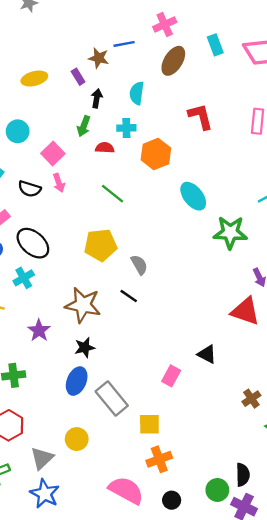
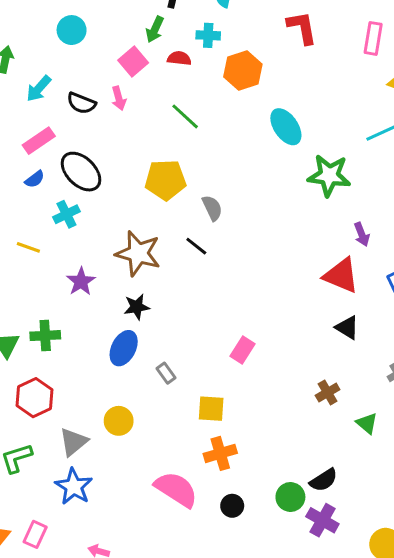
pink square: (53, 154) -> (133, 61), moved
black triangle: (207, 354) -> (347, 328), moved
gray rectangle: (112, 398) -> (166, 373), size x0.5
brown cross: (251, 399) -> (328, 392), moved
black semicircle: (243, 475) -> (324, 480), turned 55

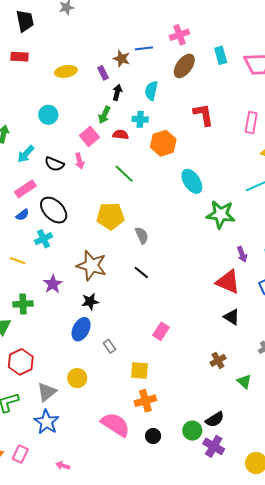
black line: (196, 246) -> (141, 272), moved
green cross: (45, 336) -> (23, 304), moved

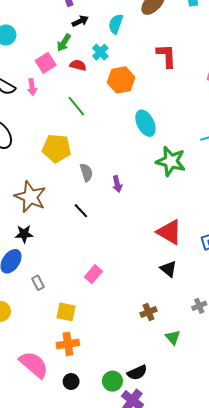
black arrow: (117, 92) -> (80, 21), turned 42
cyan cross: (140, 119) -> (100, 52), turned 35
purple arrow: (242, 254) -> (117, 184), moved

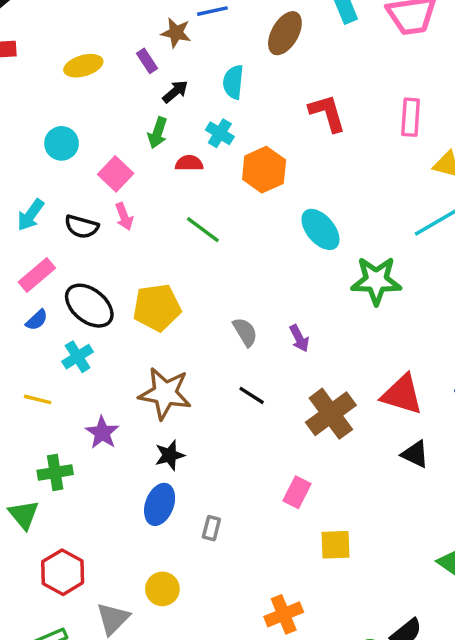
pink square: (46, 63) -> (116, 174), moved
yellow pentagon: (57, 148) -> (157, 307), moved
gray rectangle: (38, 283) -> (211, 528), turned 56
yellow square: (66, 312) -> (336, 545), moved
brown cross: (148, 312) -> (331, 414), moved, size x1.8

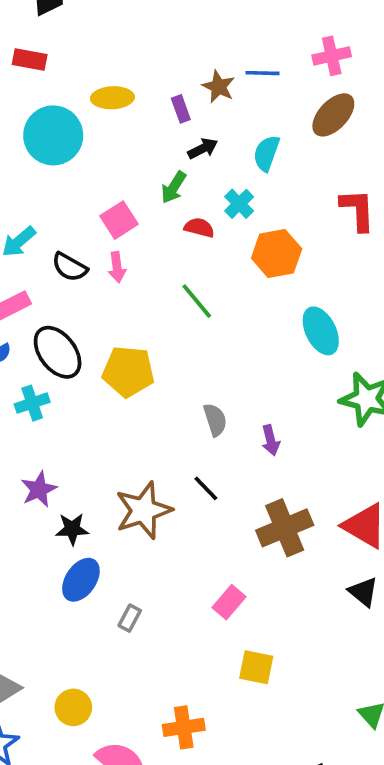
cyan circle: (62, 143) -> (53, 135), moved, size x1.6
brown star: (165, 393) -> (143, 510), moved, turned 30
black star: (170, 455) -> (72, 529), moved
yellow circle: (162, 589) -> (73, 707), moved

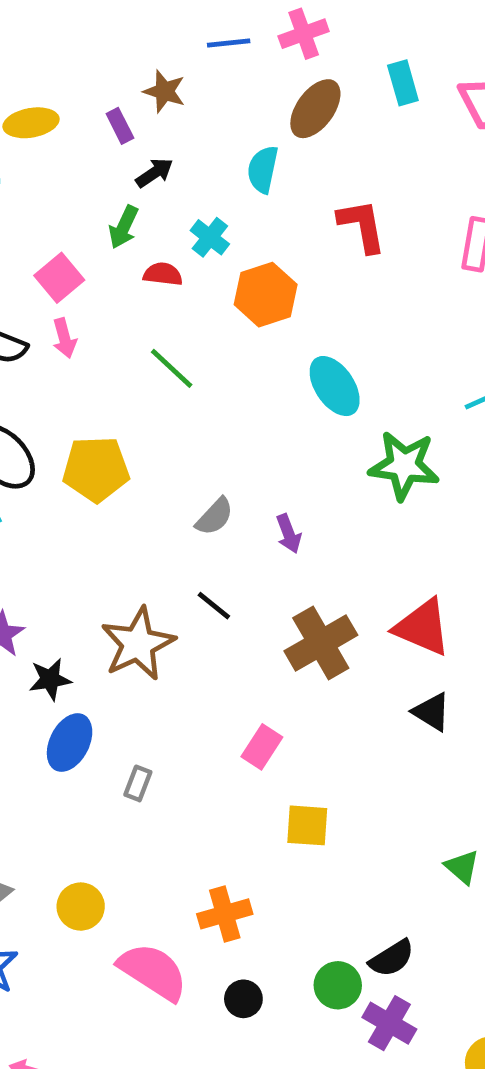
blue line: (262, 73) -> (229, 43), moved
cyan semicircle: (266, 153) -> (263, 169), moved
gray semicircle: (215, 420) -> (215, 517), turned 68

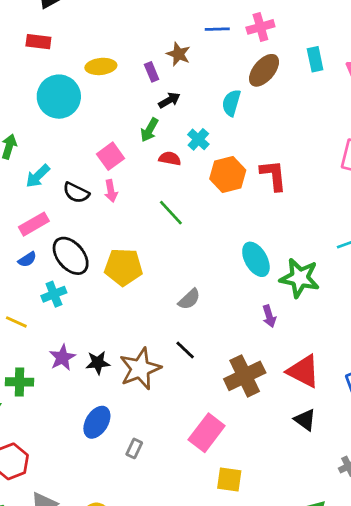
red L-shape: (362, 226) -> (273, 175), moved
cyan ellipse: (335, 386) -> (256, 259), moved
purple arrow: (289, 534) -> (269, 316), moved
black star: (50, 679) -> (98, 363), moved
pink rectangle: (262, 747) -> (207, 433), size x1.5

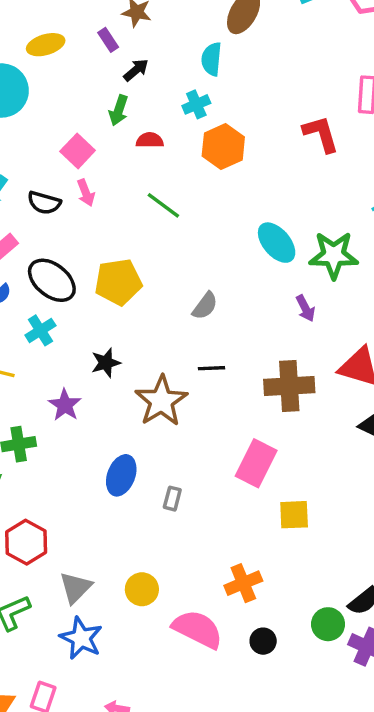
cyan cross: (198, 139) -> (196, 104), moved, turned 35
red L-shape: (273, 175) -> (321, 134), moved
black line: (185, 350) -> (211, 368), turned -35
black star: (98, 363) -> (106, 363), moved
brown cross: (245, 376) -> (289, 386), turned 33

